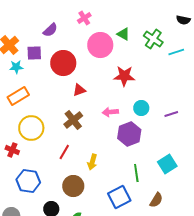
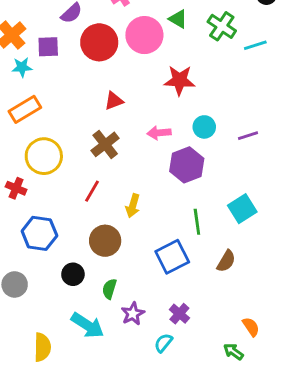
red circle: (63, 63) -> (99, 42), moved

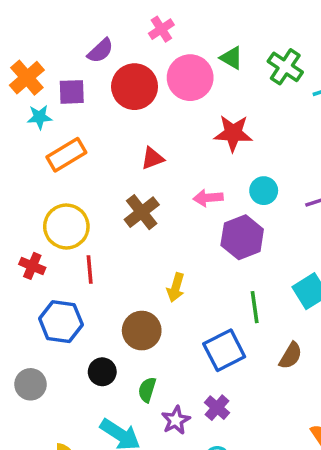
orange rectangle: (25, 109) -> (66, 155), moved
red line: (92, 191) -> (90, 270), moved, turned -35
purple cross: (179, 314) -> (217, 408), moved

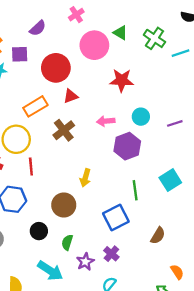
red circle: (135, 87) -> (56, 68), moved
orange rectangle: (66, 155) -> (35, 106), moved
brown semicircle: (291, 356) -> (158, 236), moved

